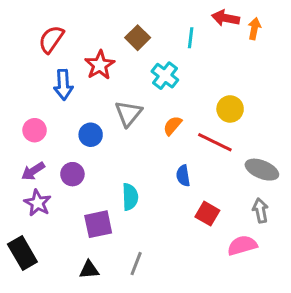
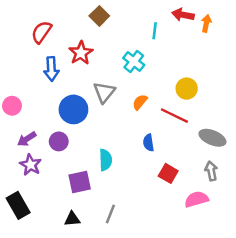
brown square: (138, 38) -> (99, 16), moved
pink circle: (35, 130) -> (12, 106), moved
blue circle: (91, 135) -> (73, 109), size x1.5

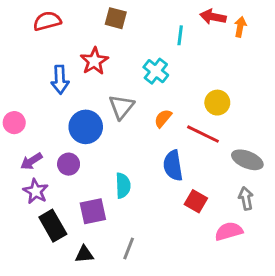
brown square: (99, 16) -> (116, 18), turned -30
red semicircle: (42, 32) -> (47, 21), moved, turned 40
blue semicircle: (149, 143) -> (173, 166), size x1.5
black rectangle: (18, 205) -> (53, 226), moved

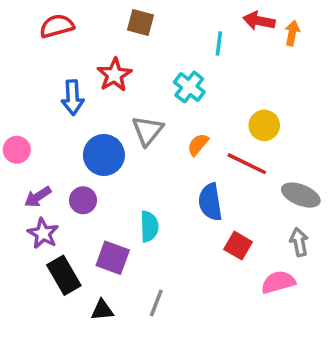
purple square: (93, 211) -> (113, 258), turned 32

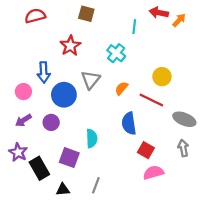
orange arrow: (292, 33) -> (179, 20), turned 32
blue arrow: (73, 97) -> (44, 72), moved
pink circle: (17, 150) -> (23, 92), moved
purple star: (43, 233) -> (18, 152), moved
pink semicircle: (278, 282) -> (153, 173), moved

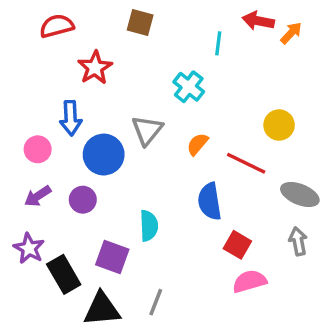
red star: (70, 46) -> (95, 68), moved
yellow circle: (162, 77) -> (279, 125), moved
black triangle: (63, 190) -> (102, 309), size x1.6

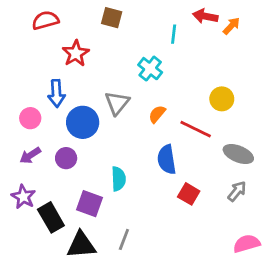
gray arrow: (298, 241) -> (237, 191), turned 50
pink semicircle: (250, 281) -> (247, 244), moved

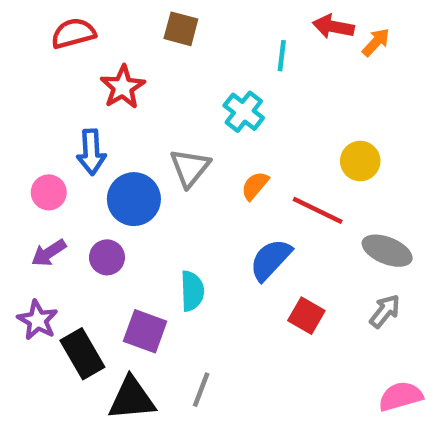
blue semicircle: (167, 160) -> (271, 260), turned 52

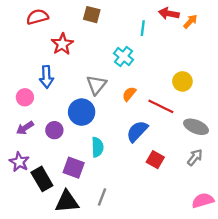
blue circle: (134, 199) -> (82, 112), moved

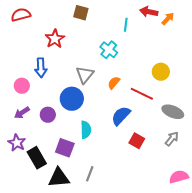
red semicircle: (37, 17) -> (21, 15), moved

